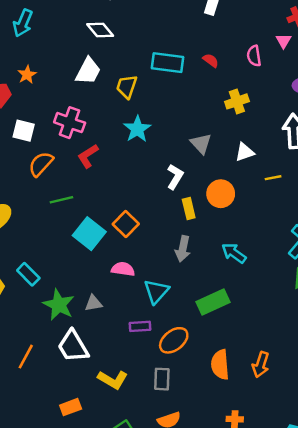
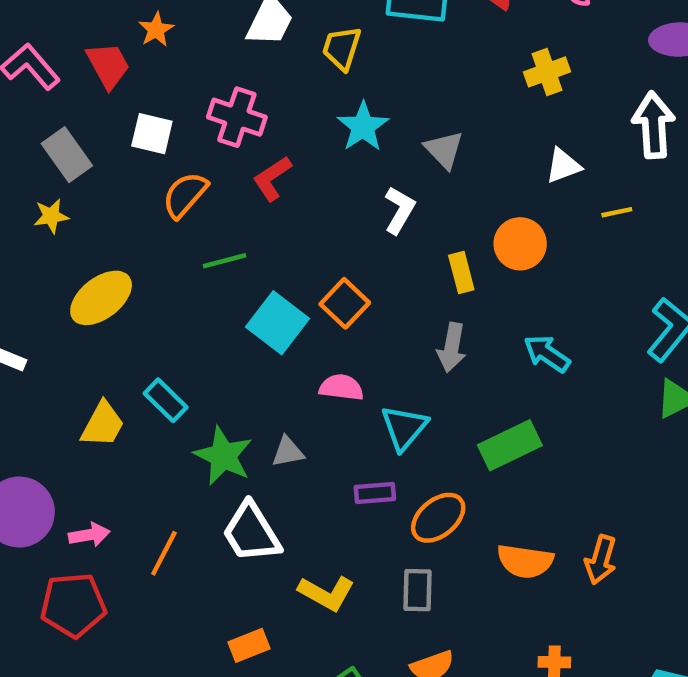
gray triangle: (201, 144) -> (444, 150), moved
white L-shape: (175, 177) -> (400, 210), moved
orange semicircle: (220, 365) -> (525, 561), turned -76

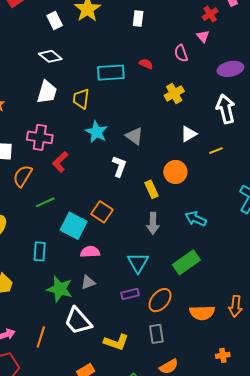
pink semicircle: (341, 387) -> (90, 252), moved
cyan rectangle: (166, 400) -> (40, 251), moved, turned 60

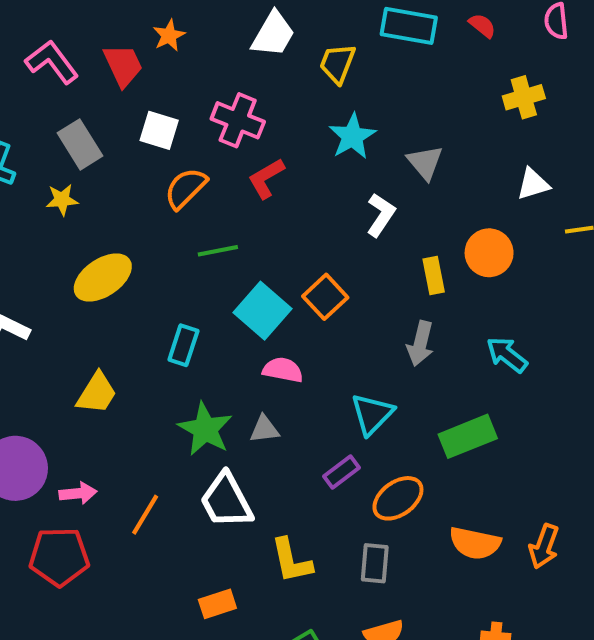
purple rectangle: (130, 294) -> (342, 472), turned -36
yellow L-shape: (116, 342) -> (291, 561), turned 45

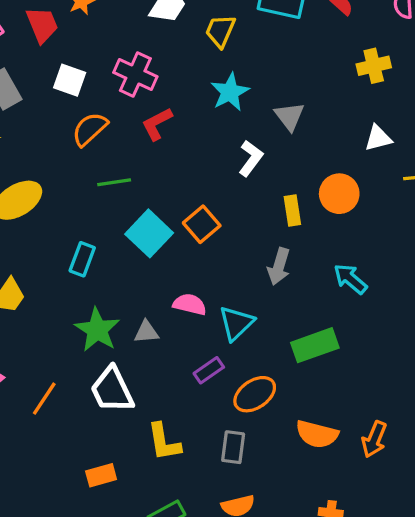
pink semicircle: (283, 370) -> (190, 304), moved

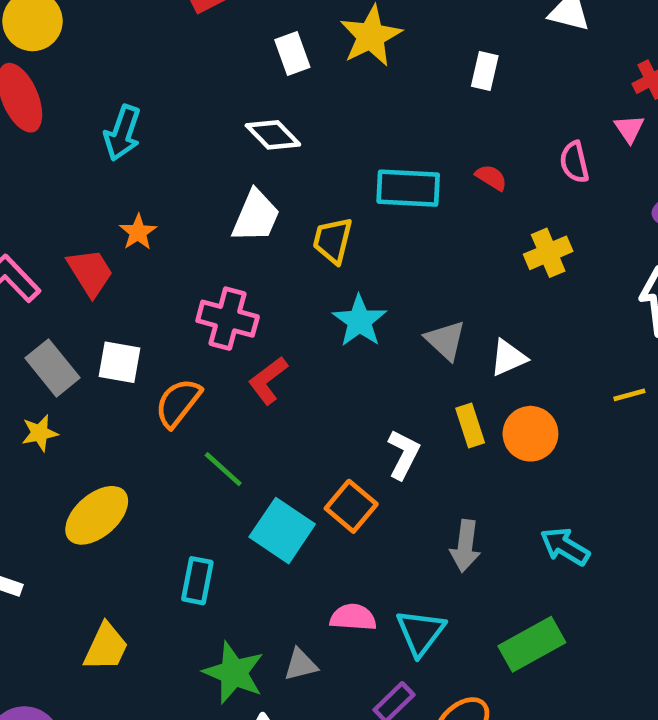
white square: (70, 80) -> (119, 362), moved
white triangle: (378, 138) -> (508, 358), moved
white L-shape: (251, 158) -> (404, 454), moved
green line: (114, 182) -> (223, 469), turned 60
yellow rectangle: (292, 211) -> (470, 425), moved

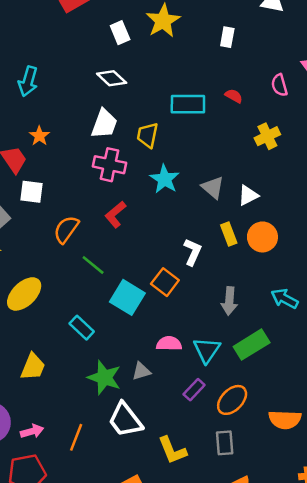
pink cross: (228, 319) -> (110, 165), moved
white square: (119, 362) -> (31, 192), moved
cyan rectangle: (197, 581) -> (82, 328), turned -55
green rectangle: (532, 644) -> (252, 345), moved

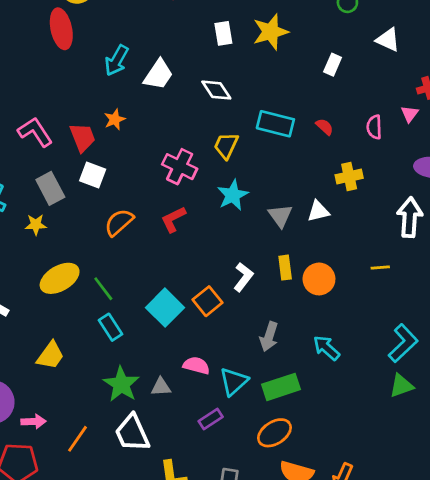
white diamond: (112, 78) -> (216, 90), moved
white trapezoid: (104, 124) -> (158, 75), moved
white triangle: (248, 195) -> (318, 211), moved
green line: (93, 265) -> (103, 289), moved
orange ellipse: (232, 400) -> (274, 433), moved

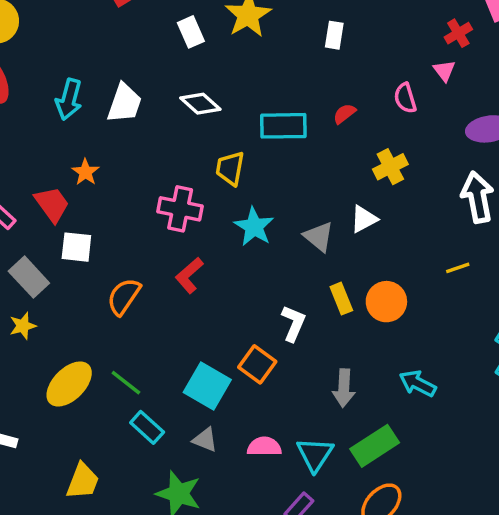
red semicircle: (325, 127) -> (344, 114), turned -66
gray triangle: (161, 387) -> (205, 440), moved, turned 40

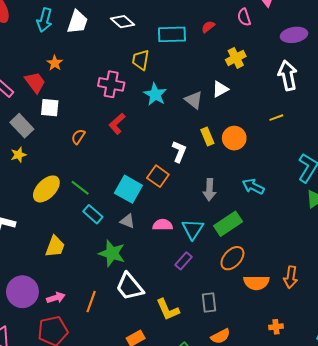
orange semicircle: (124, 297) -> (78, 137), size x0.7

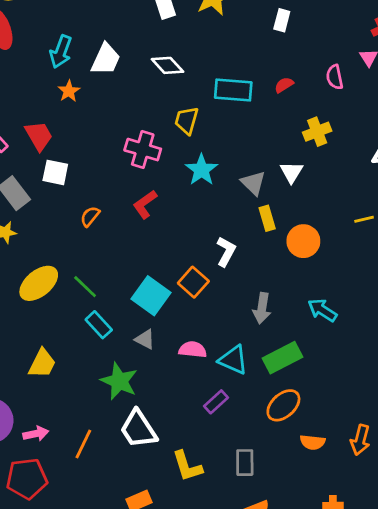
orange star: (55, 63) -> (69, 91), moved
white triangle: (220, 89) -> (291, 172), turned -36
yellow rectangle: (207, 137) -> (267, 218), moved
cyan triangle: (193, 229) -> (233, 360), turned -45
orange semicircle: (256, 283) -> (313, 442), size x0.7

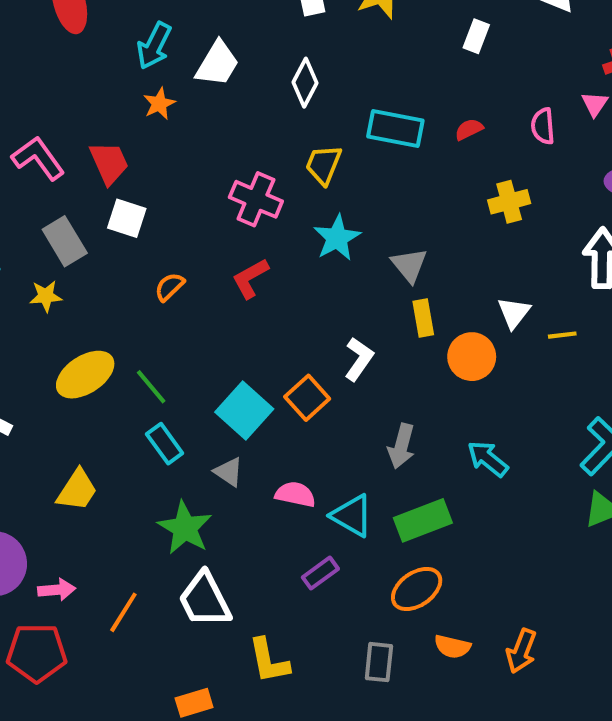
white diamond: (167, 65) -> (305, 83), turned 64
white triangle: (291, 172) -> (514, 313), moved
gray rectangle: (245, 463) -> (379, 662), moved

